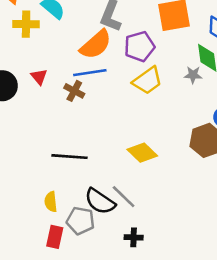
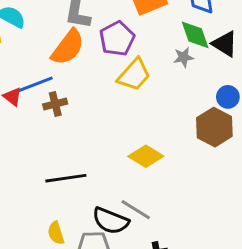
blue line: (90, 73) -> (35, 85), moved
brown cross: (74, 91) -> (55, 104), turned -30

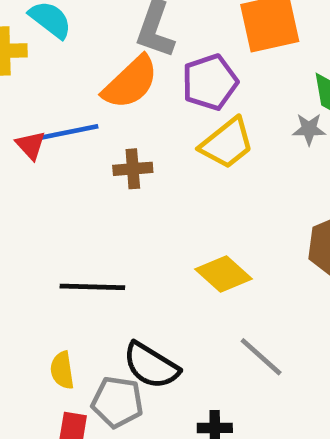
brown cross: (55, 104) -> (133, 169), moved
gray line: (136, 210) -> (261, 357), moved

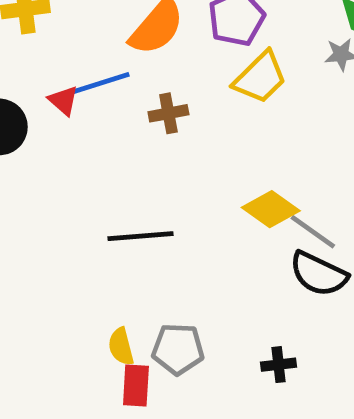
gray line: (261, 357) -> (313, 232), moved
black semicircle: (151, 366) -> (319, 274), moved
yellow semicircle: (62, 370) -> (121, 347), moved

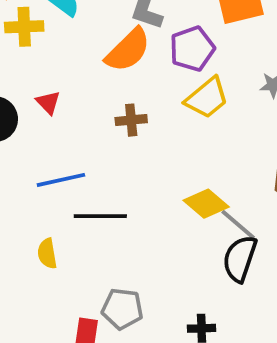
blue line: (100, 83) -> (61, 180), moved
black semicircle: (319, 274) -> (240, 259), turned 78
yellow semicircle: (121, 347) -> (47, 254), moved

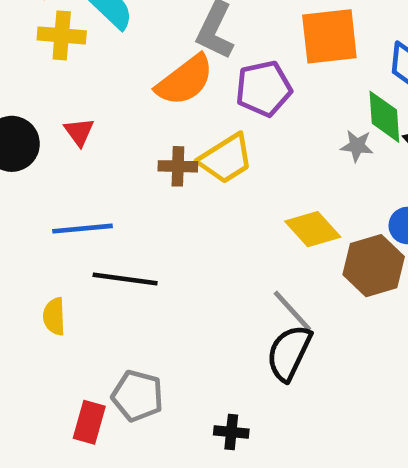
yellow trapezoid: (207, 98) -> (226, 159), moved
yellow diamond: (206, 204) -> (313, 229), moved

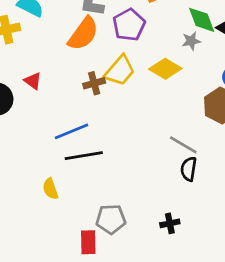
blue line: (83, 229) -> (72, 131), moved
yellow diamond: (313, 229) -> (165, 69), moved
black semicircle: (289, 353) -> (189, 169), size x0.7

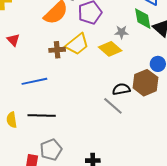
gray star: (191, 41) -> (121, 32), moved
black line: (84, 156) -> (42, 115), moved
black semicircle: (189, 169) -> (121, 89), moved, turned 60
gray pentagon: (111, 219) -> (51, 150), turned -30

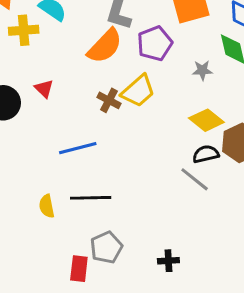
yellow diamond: (110, 49) -> (206, 120), moved
brown cross: (57, 50) -> (109, 100), turned 35

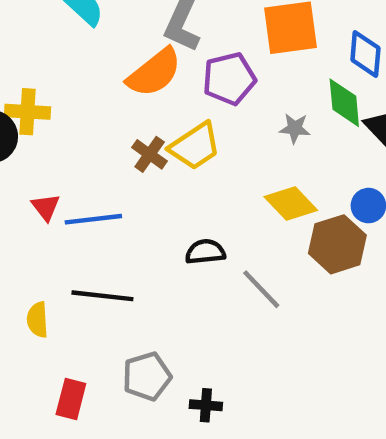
yellow cross: (24, 30) -> (28, 112), moved
red triangle: (44, 89) -> (46, 207), moved
black semicircle: (206, 154) -> (205, 252), moved
yellow semicircle: (47, 206) -> (38, 320), moved
gray pentagon: (106, 247) -> (147, 376), moved

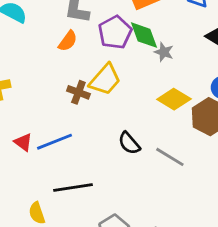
orange semicircle: (154, 73) -> (68, 41), size x0.6
green diamond: (344, 103) -> (144, 35), moved
gray star: (295, 128) -> (164, 52), turned 30
black semicircle: (205, 252) -> (129, 143), turned -110

